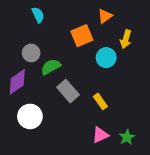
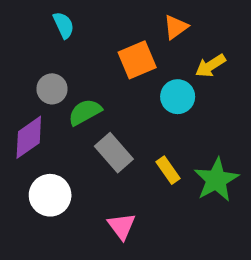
yellow arrow: (126, 39) -> (210, 66), turned 42
pink triangle: (100, 135) -> (122, 226), moved, turned -42
green star: (127, 137) -> (216, 180), moved, size x1.6

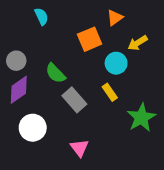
gray circle: (52, 89) -> (16, 61), moved
green semicircle: (85, 112) -> (55, 73), turned -105
yellow rectangle: (168, 170) -> (110, 92), moved

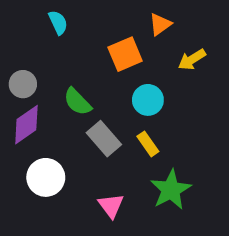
cyan circle: (116, 63) -> (148, 100), moved
yellow rectangle: (110, 92) -> (148, 144), moved
green star: (141, 118) -> (171, 190), moved

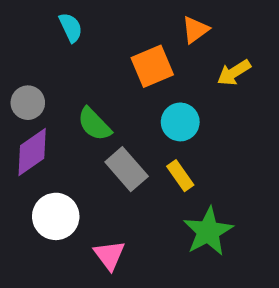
pink triangle: (111, 206) -> (109, 255), moved

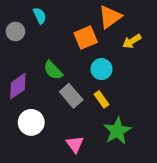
orange triangle: (195, 30) -> (110, 17), size x1.5
gray circle: (28, 103) -> (15, 31), moved
pink triangle: (109, 255) -> (75, 144), moved

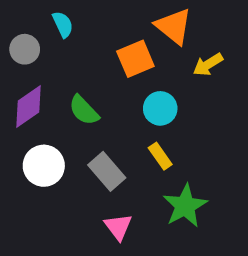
orange triangle: (110, 17) -> (174, 26), turned -45
purple diamond: (18, 86) -> (28, 107), moved
gray rectangle: (71, 96) -> (107, 171), moved
white circle: (31, 122) -> (44, 166), moved

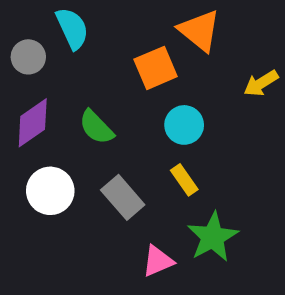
cyan semicircle: (63, 24) -> (72, 28), size x1.4
yellow arrow: (208, 64) -> (261, 83), moved
pink triangle: (118, 227) -> (158, 261), moved, turned 44

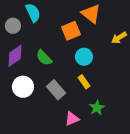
green star: (213, 237) -> (97, 108), size x0.7

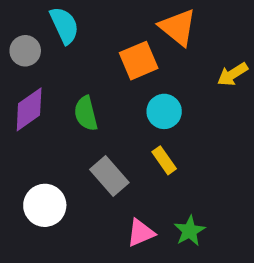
green semicircle: (44, 58) -> (86, 113), turned 30
white circle: (23, 87) -> (45, 205), moved
green star: (97, 108) -> (190, 231), moved

